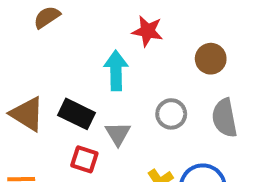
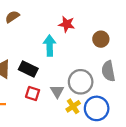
gray circle: (171, 114) -> (81, 82), moved, size x1.5
gray triangle: (118, 134) -> (57, 91), moved

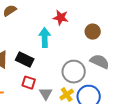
gray semicircle: (108, 71) -> (100, 62), turned 126
gray triangle: (57, 91) -> (46, 94), moved

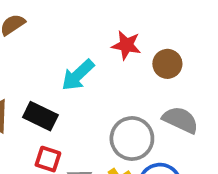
red star: (61, 18) -> (126, 45), moved
cyan arrow: (45, 38) -> (78, 75), turned -132

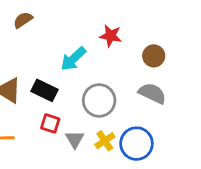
brown circle: (167, 64) -> (154, 56), moved
gray circle: (132, 139) -> (99, 100), moved

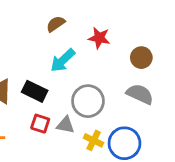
brown semicircle: (23, 20) -> (56, 24), moved
gray triangle: (75, 139) -> (65, 125), moved, turned -48
yellow cross: (105, 141) -> (94, 140), turned -30

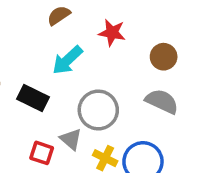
red square: (40, 124) -> (42, 153), moved
gray triangle: (65, 125) -> (71, 139), turned 30

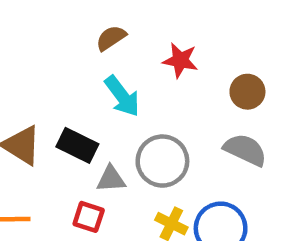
cyan arrow: (67, 60) -> (122, 96), turned -84
gray triangle: (71, 139) -> (111, 179), moved, turned -45

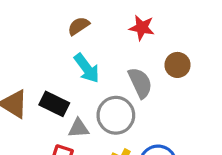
red star: (180, 60) -> (142, 28), moved
gray semicircle: (245, 150) -> (140, 83), moved, turned 40

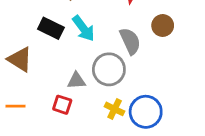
black rectangle: (54, 104) -> (51, 28), moved

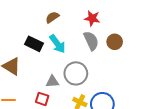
gray semicircle: (130, 41) -> (91, 41), moved

